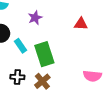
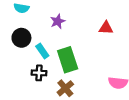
black cross: (17, 77) -> (39, 73), moved

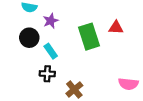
purple star: (58, 21) -> (51, 21), moved
green rectangle: (68, 60) -> (89, 37), moved

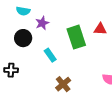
cyan rectangle: (51, 51) -> (50, 55), moved
black cross: (47, 74) -> (11, 70), moved

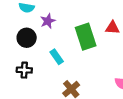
black cross: (11, 70) -> (24, 70), moved

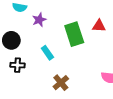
black circle: (27, 38) -> (11, 40), moved

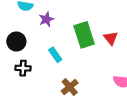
red triangle: (99, 26) -> (111, 38), moved, turned 48

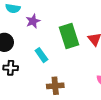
brown cross: (70, 87) -> (55, 86), turned 35

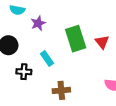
black cross: (11, 68) -> (24, 72), moved

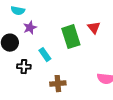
purple star: (38, 23) -> (30, 28), moved
red triangle: (102, 42) -> (94, 28), moved

